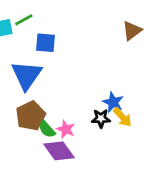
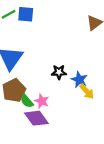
blue square: (45, 43) -> (26, 14), moved
black star: (101, 118) -> (59, 72), moved

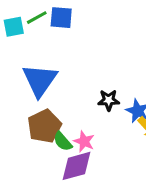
purple diamond: (36, 118) -> (76, 166), turned -70

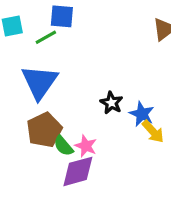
green line: (37, 18) -> (46, 37), moved
black star: (109, 100) -> (111, 103), turned 30

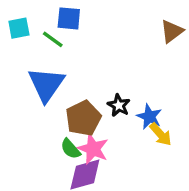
green line: (46, 37) -> (53, 39), turned 65
brown pentagon: (44, 130) -> (83, 118), moved
pink star: (86, 146) -> (93, 149), size x1.4

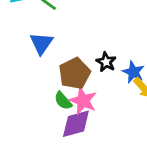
blue triangle: (46, 84) -> (41, 43), size x0.7

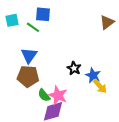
brown pentagon: (75, 73) -> (28, 76), moved, turned 30

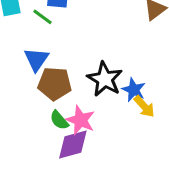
black star: (74, 68) -> (105, 79), size x1.6
brown pentagon: (28, 76) -> (55, 84), moved

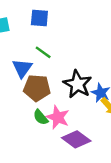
green line: (43, 17) -> (43, 52), moved
purple diamond: (73, 144) -> (76, 139), moved, turned 52

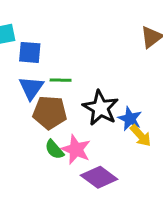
blue square: (39, 18) -> (30, 52), moved
green line: (43, 52) -> (61, 80), moved, turned -35

